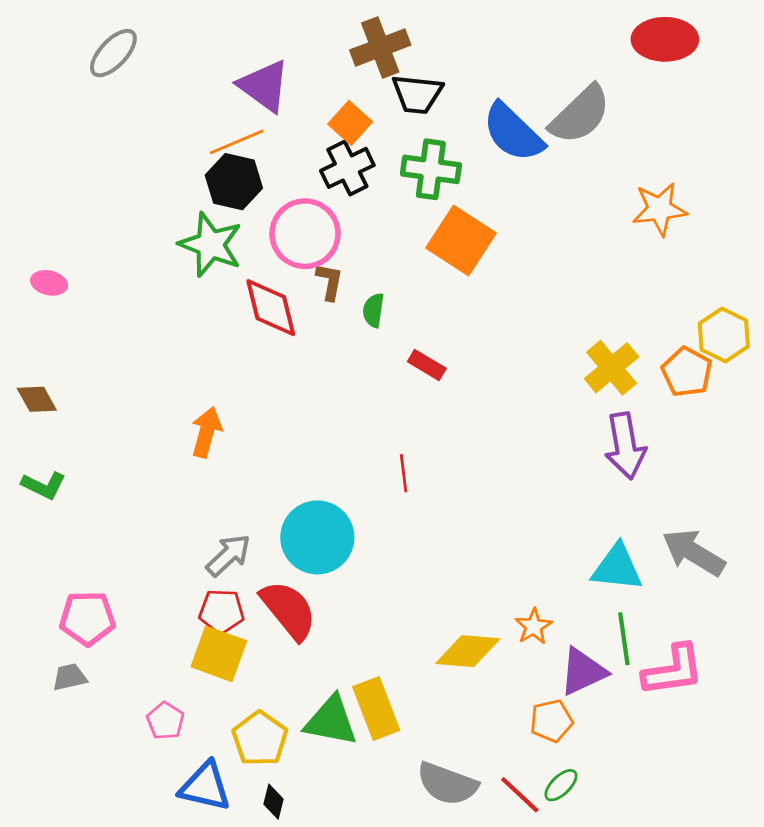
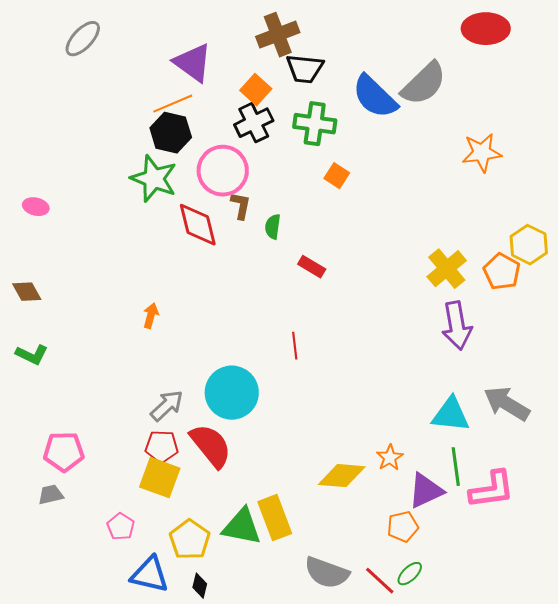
orange square: (461, 241) -> (337, 176), size x0.5
orange arrow: (206, 432) -> (151, 316), size x0.7

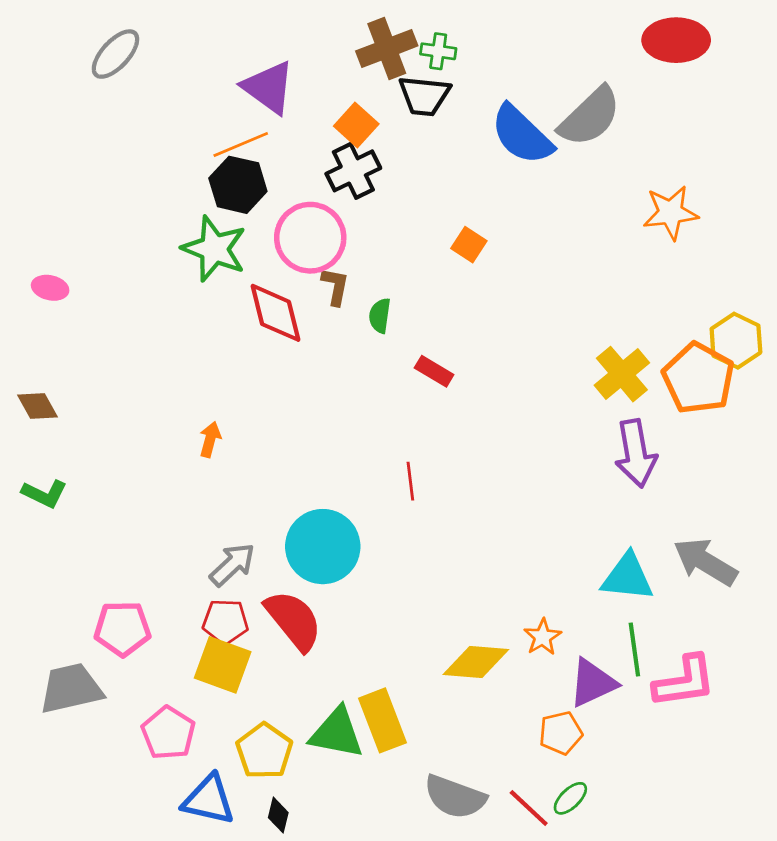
green cross: (315, 124) -> (438, 51), moved, size x0.6
orange pentagon: (502, 272) -> (698, 378), size x1.4
pink pentagon: (64, 452) -> (122, 629), moved
gray trapezoid: (51, 495) -> (71, 688), size x1.8
pink pentagon: (121, 527) -> (168, 733), size x1.4

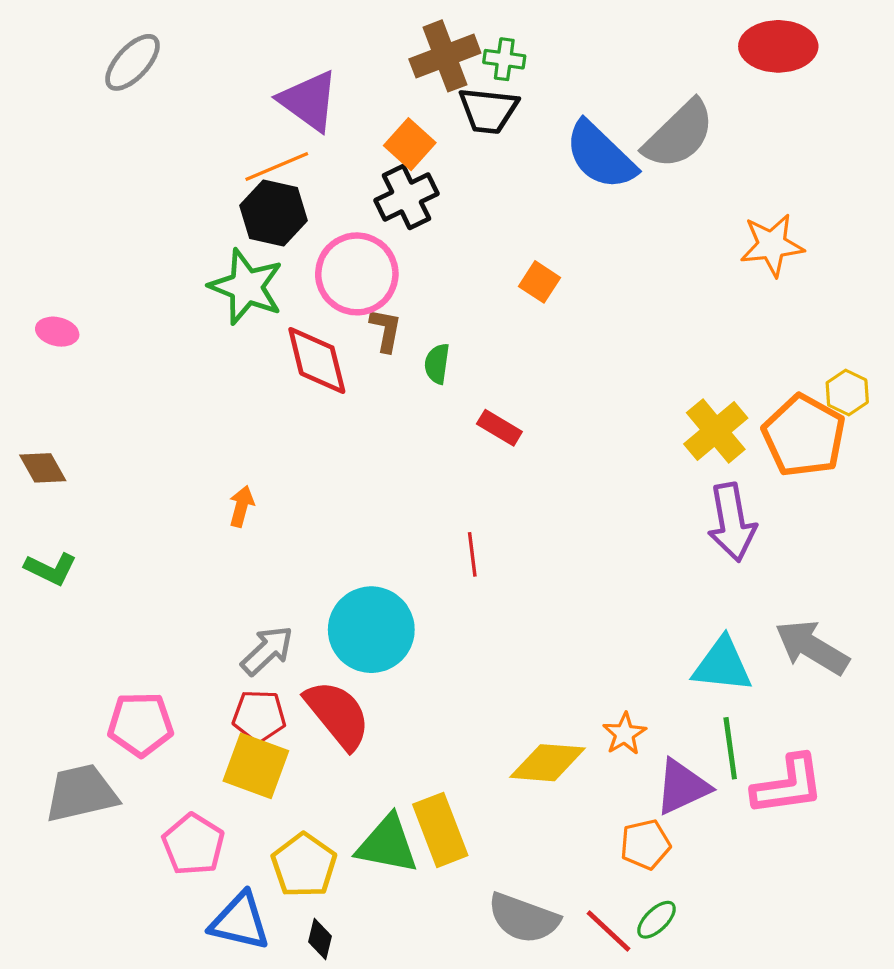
yellow hexagon: (736, 341) -> (847, 393), size x0.7

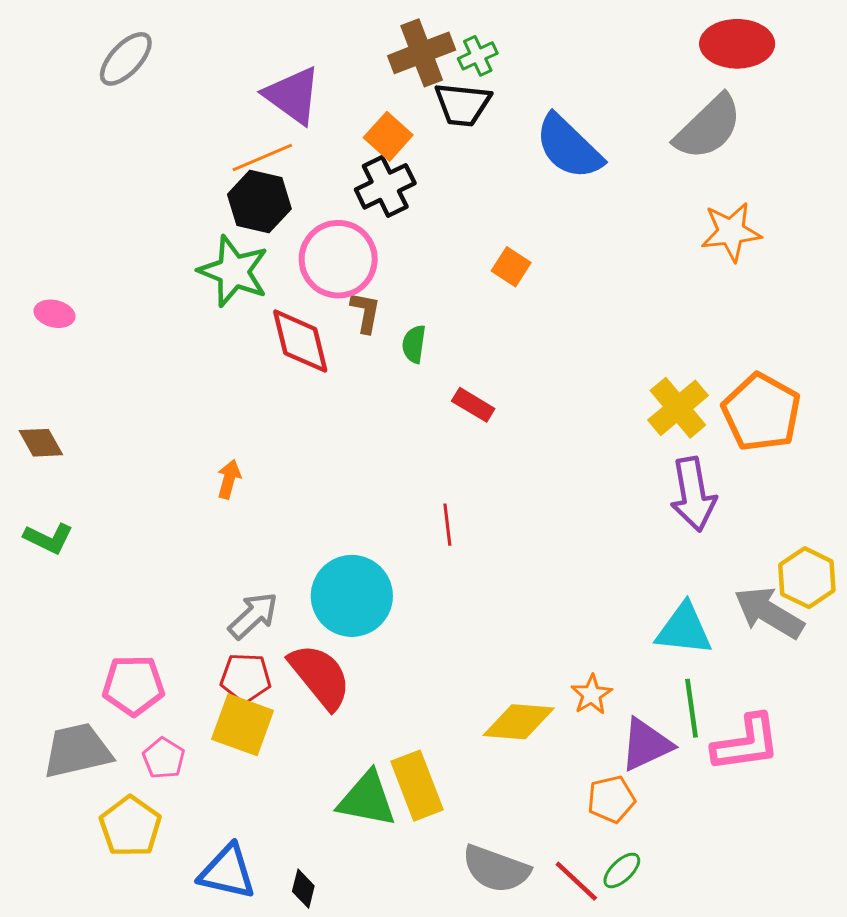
green cross: (504, 59) -> (478, 56), turned -33
gray semicircle: (679, 134) -> (708, 127), moved
yellow hexagon: (847, 393) -> (807, 578), moved, size x1.4
pink pentagon: (193, 844) -> (164, 758), moved, size x0.7
yellow pentagon: (304, 865) -> (130, 826), moved

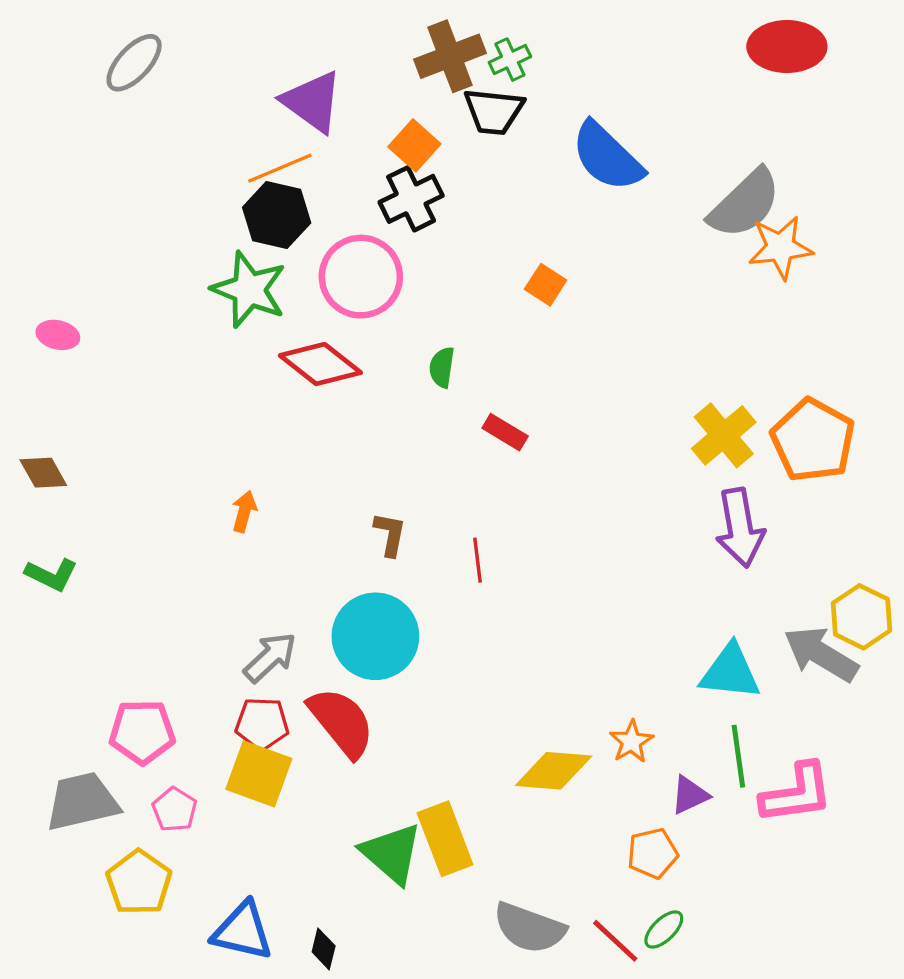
gray semicircle: (708, 127) -> (745, 204), moved
brown L-shape: (365, 312) -> (390, 534), moved
red diamond: (300, 341) -> (320, 364), turned -38
purple triangle: (646, 745) -> (690, 795), size x0.7
green triangle: (367, 799) -> (392, 853), turned 30

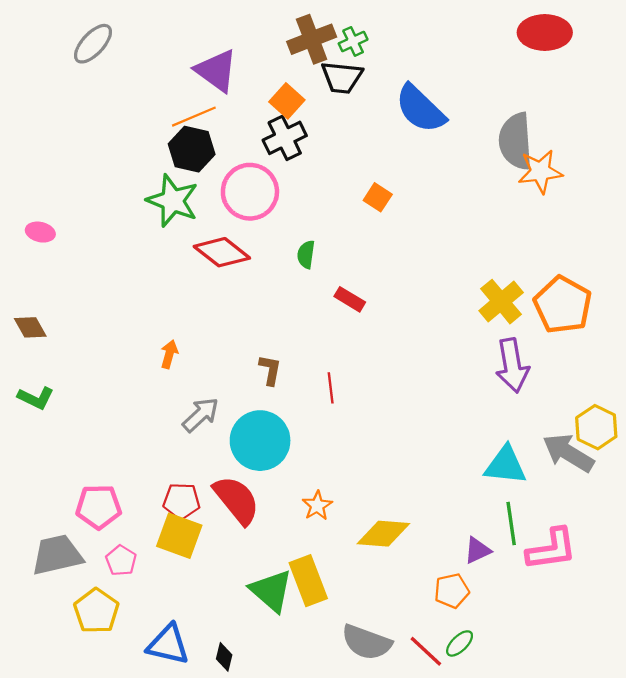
gray semicircle: (745, 204) -> (516, 141), turned 130
gray arrow: (270, 657) -> (201, 415), moved
orange star: (631, 742) -> (317, 506), moved

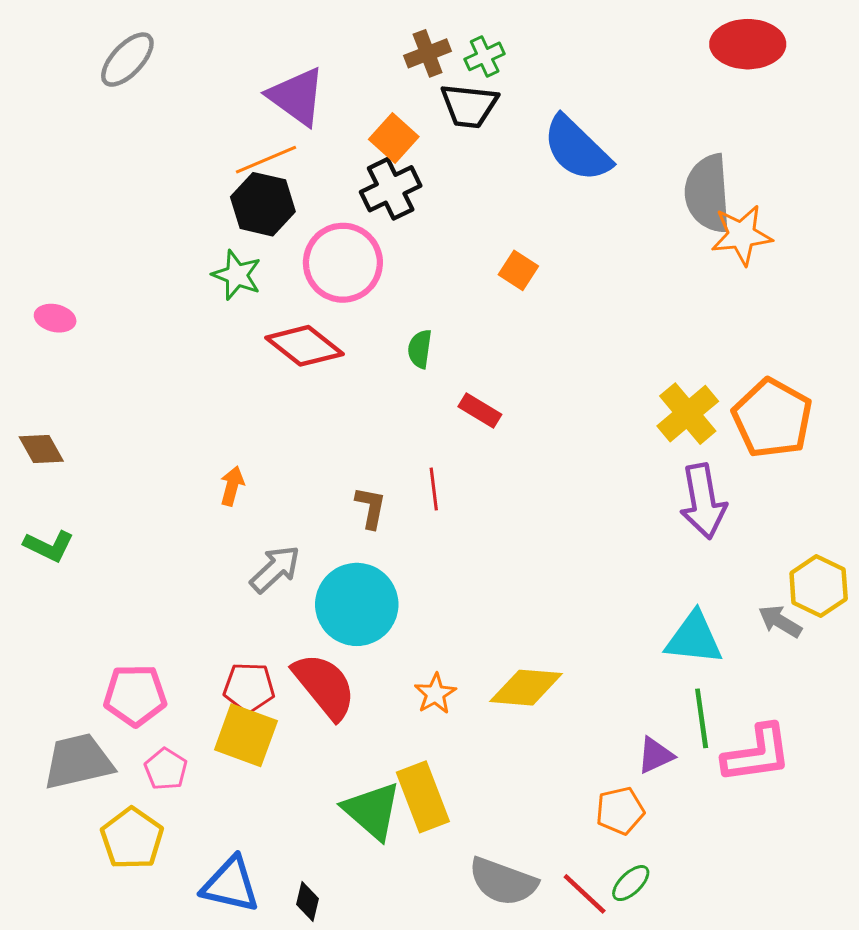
brown cross: (312, 39) -> (428, 53), size x0.7
green star: (173, 201) -> (237, 275), size x0.7
red line: (331, 388) -> (434, 489), moved
gray arrow: (568, 453) -> (780, 621), size x0.6
yellow diamond: (383, 534) -> (526, 688), moved

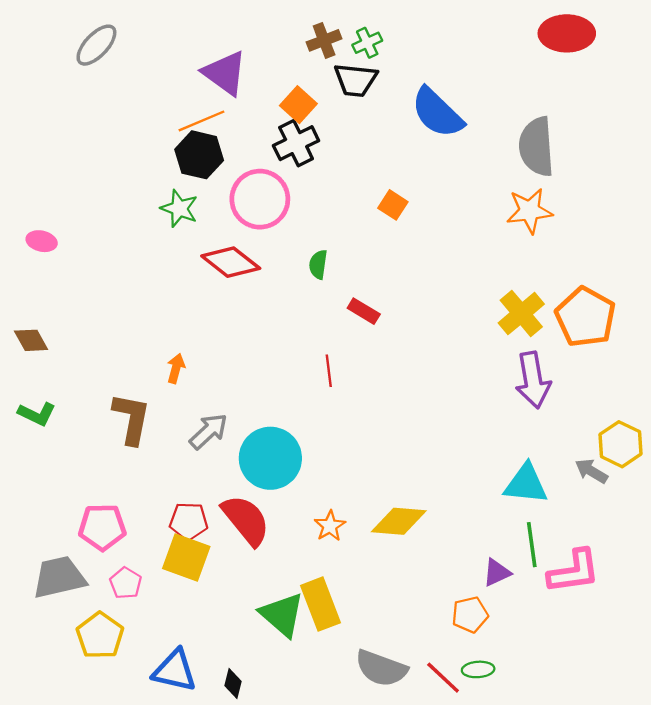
orange star: (742, 235) -> (529, 211), moved
brown L-shape: (371, 507) -> (131, 419), moved, size x1.6
green ellipse: (631, 883) -> (478, 669), turned 40

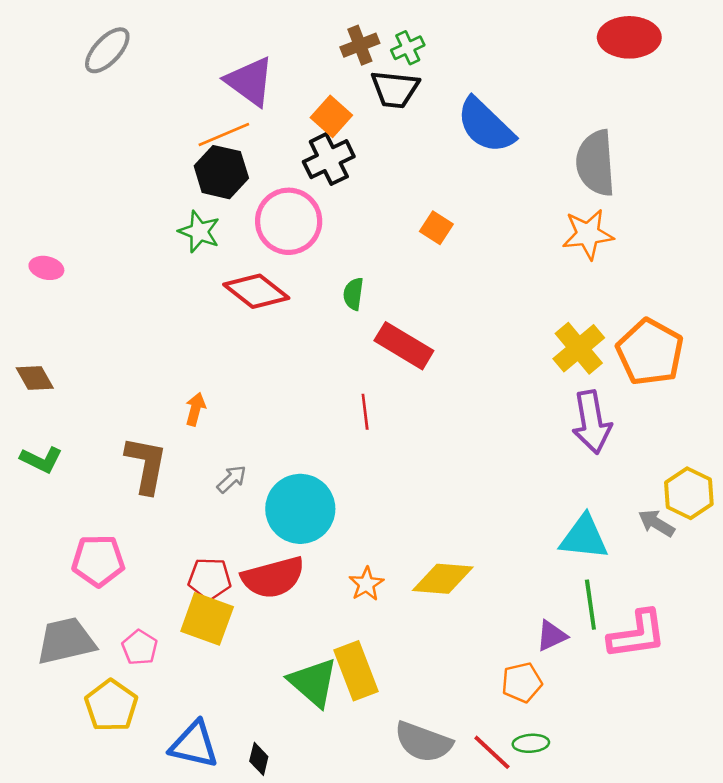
red rectangle: (364, 311) -> (404, 346), size x1.6
gray arrow: (208, 431) -> (232, 479), size x0.7
red semicircle: (246, 520) -> (273, 577), turned 114
pink pentagon: (102, 527) -> (98, 561), moved

